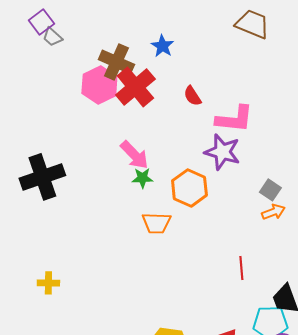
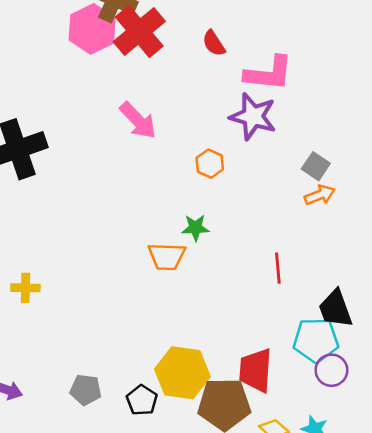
green star: (142, 178) -> (195, 228), moved
orange hexagon: (189, 188) -> (210, 164), size x0.6
orange trapezoid: (156, 223) -> (167, 256), moved

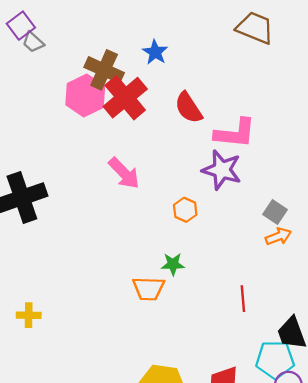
red semicircle: (214, 43) -> (188, 108), size x1.4

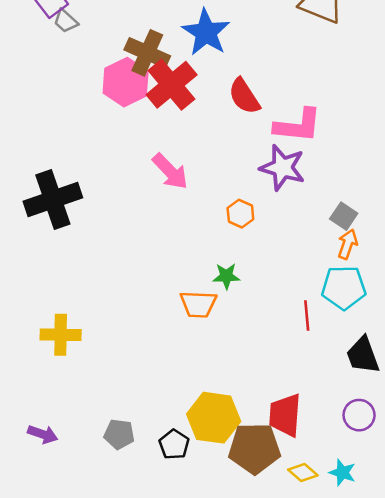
blue star: (155, 52) -> (206, 32), size x1.6
orange arrow: (278, 236) -> (348, 244), turned -50
yellow cross: (29, 315) -> (61, 335), size x1.4
cyan pentagon: (275, 360) -> (344, 288), moved

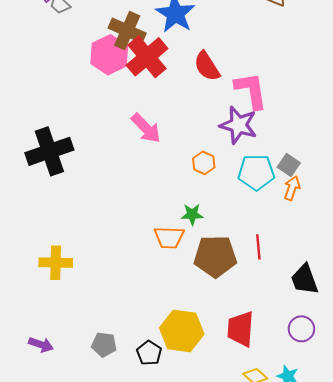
pink L-shape: (298, 126) -> (251, 90), turned -105
cyan pentagon: (344, 288) -> (256, 172), moved
brown pentagon: (254, 448) -> (215, 256), moved

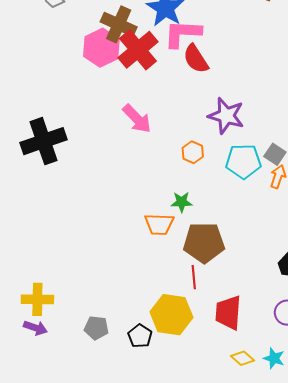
pink L-shape: (251, 90) -> (183, 34), moved, turned -78
red line: (258, 247) -> (194, 277), moved
yellow cross: (56, 263) -> (37, 299), moved

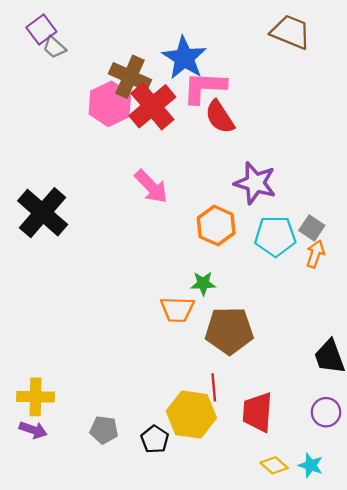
black cross: (44, 141) -> (43, 213), turned -30
orange hexagon: (193, 152) -> (216, 226), size x1.5
red line: (194, 277) -> (214, 387), moved

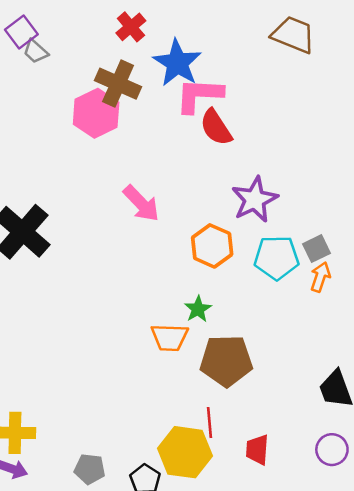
red cross: (152, 106) -> (131, 27), moved, size x0.6
purple star: (255, 183) -> (255, 200), turned 30
gray square: (312, 228) -> (316, 249), turned 30
green star: (203, 283) -> (198, 309), turned -30
red trapezoid: (258, 412) -> (257, 450), size x0.7

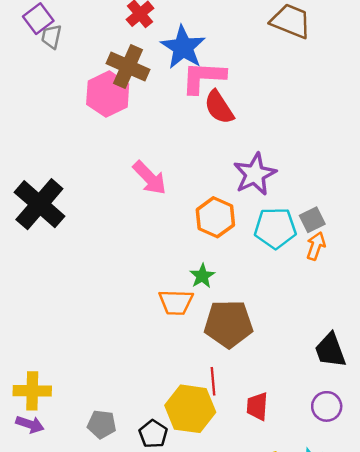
gray trapezoid: (36, 51) -> (51, 37), turned 60

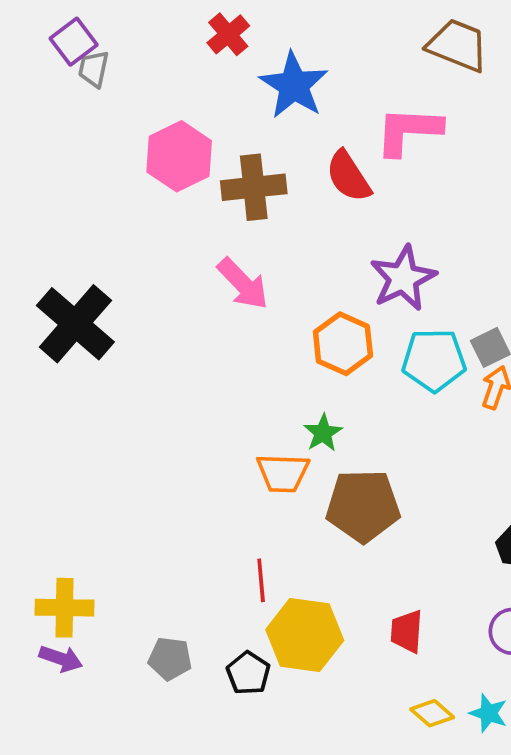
brown cross: (128, 67) -> (254, 187), moved, turned -30
pink L-shape: (203, 77) -> (408, 131), moved
red line: (213, 381) -> (261, 580), moved

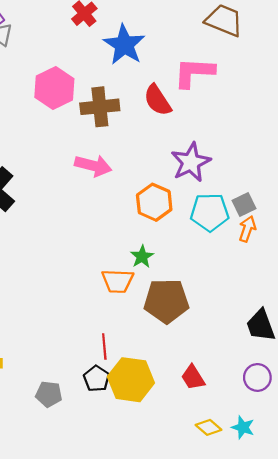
pink arrow: (243, 284) -> (93, 166), turned -32
red trapezoid: (407, 631) -> (193, 377), turned -36
black pentagon: (248, 673) -> (97, 379), moved

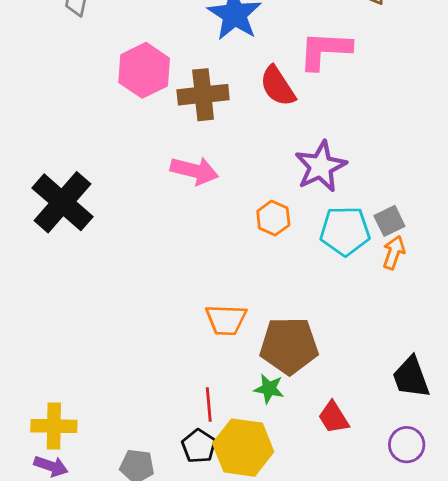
orange hexagon: (154, 202) -> (273, 218), size x0.7
green star: (142, 257) -> (269, 389), moved, turned -30
red trapezoid: (193, 377) -> (334, 417), moved

